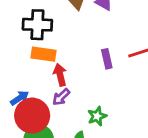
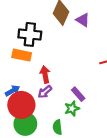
orange rectangle: (44, 54) -> (22, 55), moved
purple rectangle: (107, 59) -> (78, 94), moved, turned -32

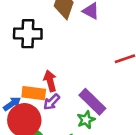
orange rectangle: (22, 55) -> (34, 93), moved
purple rectangle: (78, 94) -> (92, 102), size x1.5

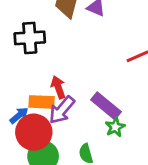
purple arrow: (52, 102) -> (62, 110), size x1.5
green star: (86, 120) -> (115, 127), moved

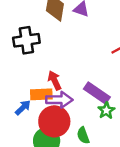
purple arrow: (62, 110) -> (59, 100), turned -125
red circle: (34, 132) -> (54, 121), moved

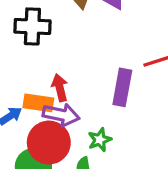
purple rectangle: (97, 93) -> (122, 87), moved, turned 55
green star: (106, 110) -> (100, 140), moved

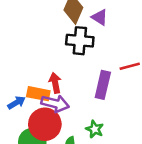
black cross: (32, 26) -> (80, 41), moved
green star: (100, 140) -> (95, 129), moved, turned -30

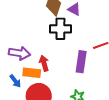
blue arrow: (16, 103) -> (15, 81), turned 88
purple arrow: (55, 104) -> (19, 53), moved

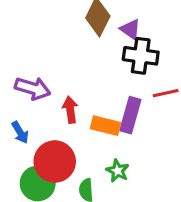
black cross: (60, 29) -> (141, 56), moved
orange rectangle: (32, 73) -> (105, 126), moved

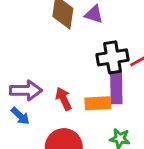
black cross: (141, 56) -> (113, 57), moved
blue arrow: (20, 132) -> (20, 116), moved

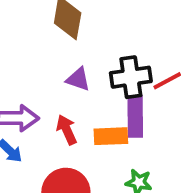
purple triangle: (94, 14) -> (78, 79), moved

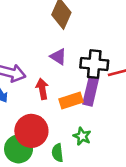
orange rectangle: (111, 136) -> (71, 101), turned -30

